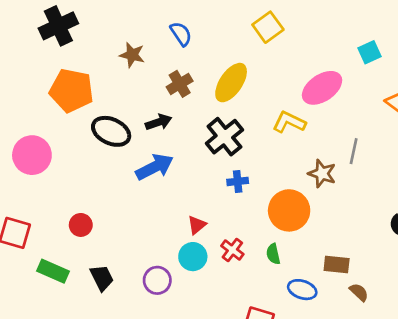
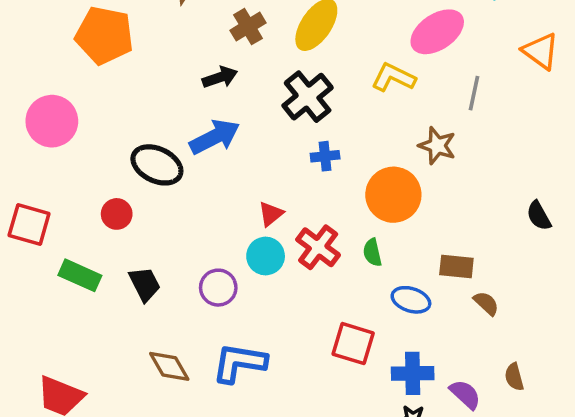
black ellipse: (111, 131) -> (157, 165), moved
gray line: (354, 151) -> (474, 93), moved
red cross: (232, 250) -> (318, 247), size x1.4

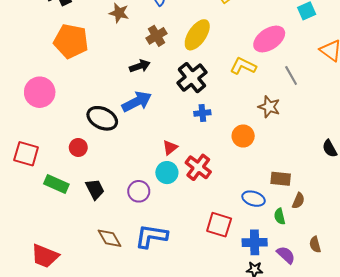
gray line: (474, 93) -> (291, 76), turned -42
orange circle: (393, 195) -> (243, 136), size x0.7
green semicircle: (372, 253) -> (280, 216), moved
brown semicircle: (486, 303) -> (298, 201), turned 70

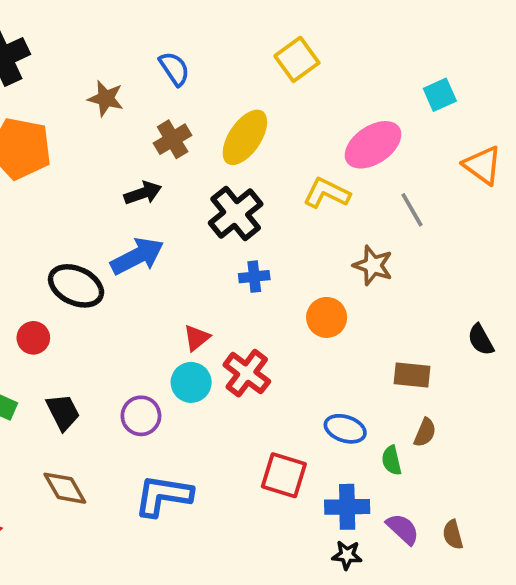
brown rectangle: (281, 179) -> (412, 375), moved
brown diamond: (110, 238) -> (65, 488), moved
brown semicircle: (315, 245) -> (453, 535), moved

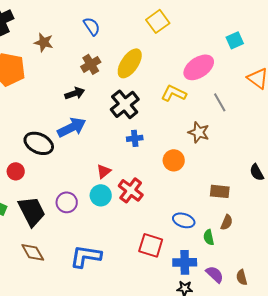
brown star: (106, 98) -> (44, 42), moved
black trapezoid: (63, 412) -> (32, 211), size x1.5
purple circle: (141, 416) -> (67, 202), moved

